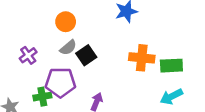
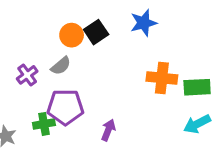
gray semicircle: (68, 48) -> (61, 66), moved
black square: (86, 55) -> (96, 32), moved

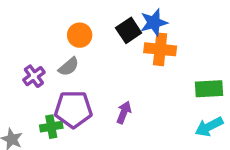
black square: (96, 32) -> (129, 30), moved
orange cross: (162, 78) -> (160, 49), moved
purple arrow: (108, 130) -> (124, 112), moved

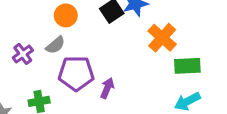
orange cross: (160, 49) -> (162, 38), moved, turned 36
purple pentagon: (73, 109) -> (76, 73), moved

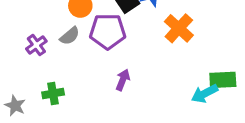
green rectangle: (187, 66) -> (223, 80), moved
purple pentagon: (76, 73) -> (108, 31), moved

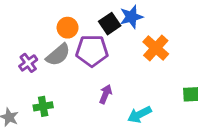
gray semicircle: (70, 36) -> (58, 55), size x1.4
cyan arrow: (205, 94) -> (139, 115), moved

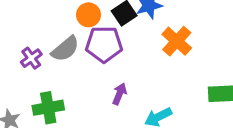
orange circle: (68, 28) -> (88, 15), moved
green cross: (43, 106) -> (48, 108), size x1.4

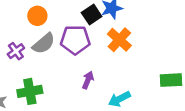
orange circle: (88, 15) -> (37, 16), moved
orange cross: (177, 41) -> (119, 40), moved

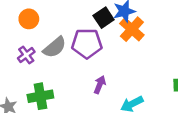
orange circle: (37, 16) -> (29, 19), moved
orange cross: (119, 40) -> (132, 29), moved

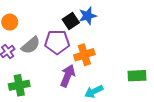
orange cross: (132, 29) -> (84, 55), moved, turned 30
purple arrow: (100, 85) -> (68, 76), size x1.5

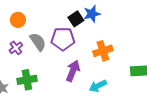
gray semicircle: (31, 45) -> (38, 42), turned -84
orange cross: (84, 55) -> (103, 51), moved

